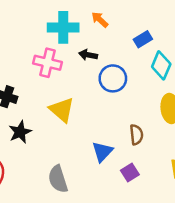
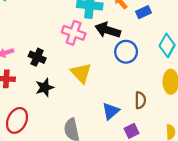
blue rectangle: (143, 39) -> (143, 12), moved
black arrow: (88, 55) -> (108, 30), size x1.6

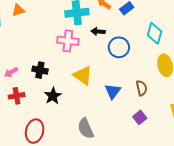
black arrow: (108, 30) -> (98, 31), size x0.6
blue triangle: (111, 111) -> (113, 91), moved

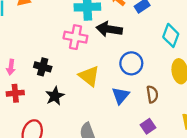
black arrow: (98, 31) -> (109, 29), size x1.6
blue circle: (119, 47) -> (131, 63), moved
pink arrow: (11, 72) -> (11, 67), turned -56

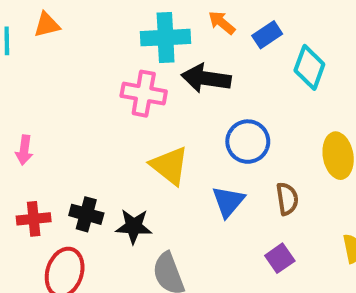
cyan diamond: (171, 35) -> (309, 67), moved
black cross: (43, 67) -> (86, 214), moved
red cross: (15, 93) -> (34, 219), moved
black star: (55, 96) -> (134, 226), moved, turned 30

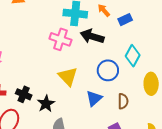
cyan diamond: (309, 67) -> (133, 56), moved
black star: (134, 226) -> (46, 104), turned 30

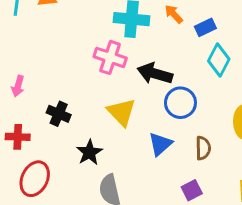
black arrow: (92, 36) -> (155, 73), moved
cyan diamond: (133, 56) -> (219, 60), moved
black cross: (24, 94) -> (59, 114), moved

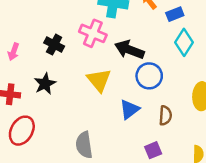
black cross: (59, 114) -> (54, 45), moved
black star: (89, 152) -> (45, 84), moved

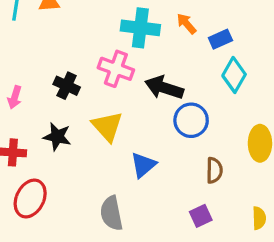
yellow triangle: (99, 80) -> (107, 126), moved
black star: (45, 84) -> (57, 137), turned -30
blue triangle: (130, 109) -> (143, 165), moved

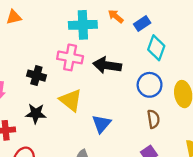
blue circle: (191, 120) -> (150, 85), moved

